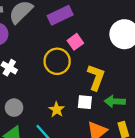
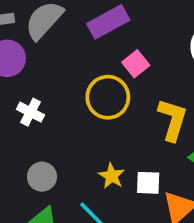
white square: (85, 102) -> (148, 183), moved

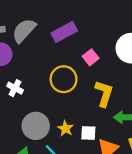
pink square: (136, 64) -> (91, 57), moved
gray circle: (42, 177) -> (36, 126), moved, size x1.5

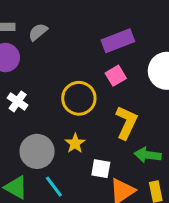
gray semicircle: (24, 30) -> (38, 32), size x0.6
purple rectangle: (64, 32) -> (118, 41), moved
yellow star: (65, 129) -> (75, 143), moved

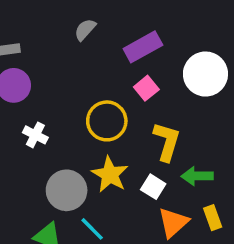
gray semicircle: (38, 32) -> (85, 30), moved
yellow star: (75, 143) -> (110, 175), size x1.5
white square: (101, 169) -> (153, 187), moved, turned 30

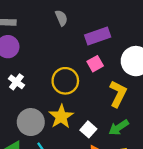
gray semicircle: (85, 30) -> (61, 18), turned 105
yellow L-shape: (167, 141) -> (118, 94), moved
green arrow: (197, 176) -> (119, 127), turned -42

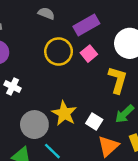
gray semicircle: (61, 18) -> (46, 13), turned -35
yellow circle: (65, 81) -> (59, 52), moved

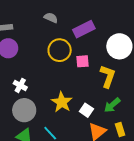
pink square: (89, 54) -> (82, 61), moved, turned 32
white cross: (13, 86) -> (20, 85), moved
gray circle: (34, 125) -> (24, 110), moved

